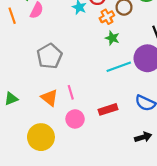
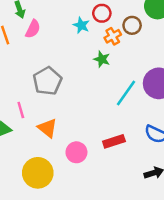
green star: (112, 38) -> (102, 59), moved
cyan line: (119, 67) -> (126, 93), turned -35
pink line: (71, 92) -> (21, 110), moved

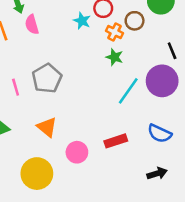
pink semicircle: (33, 29) -> (32, 25), turned 138
orange cross: (113, 36) -> (114, 32), turned -35
green star: (102, 59) -> (114, 57), moved
pink line: (21, 110) -> (16, 87), moved

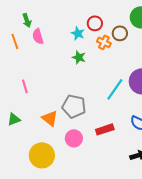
green star: (114, 57) -> (79, 57), moved
gray pentagon: (47, 78) -> (74, 106), moved, turned -30

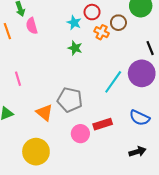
pink circle: (74, 138) -> (80, 134), moved

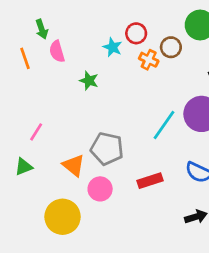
green star: (75, 48) -> (89, 81), moved
pink line: (18, 79) -> (36, 132), moved, turned 48
pink circle: (80, 134) -> (100, 189), moved

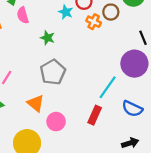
cyan line: (164, 125) -> (108, 87), moved
gray pentagon: (107, 149) -> (53, 72), moved, turned 30
red rectangle: (150, 181) -> (95, 115), turned -48

